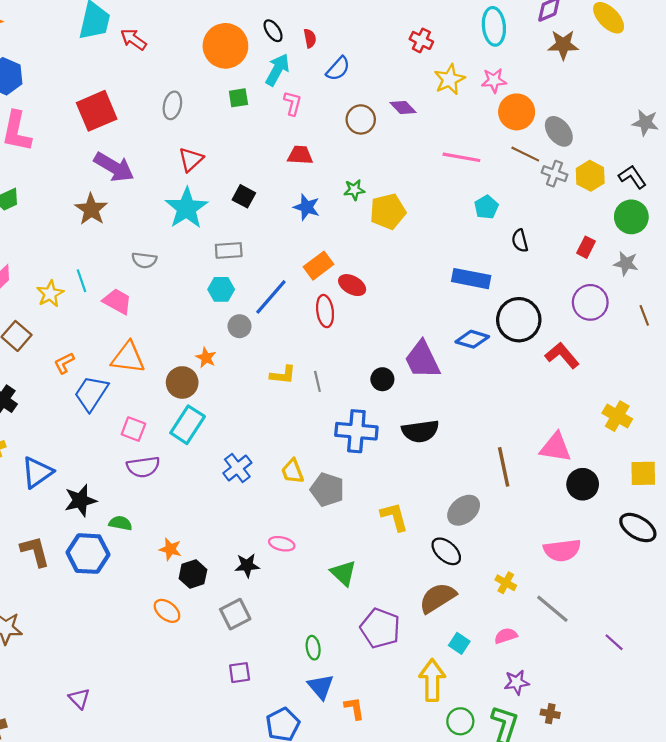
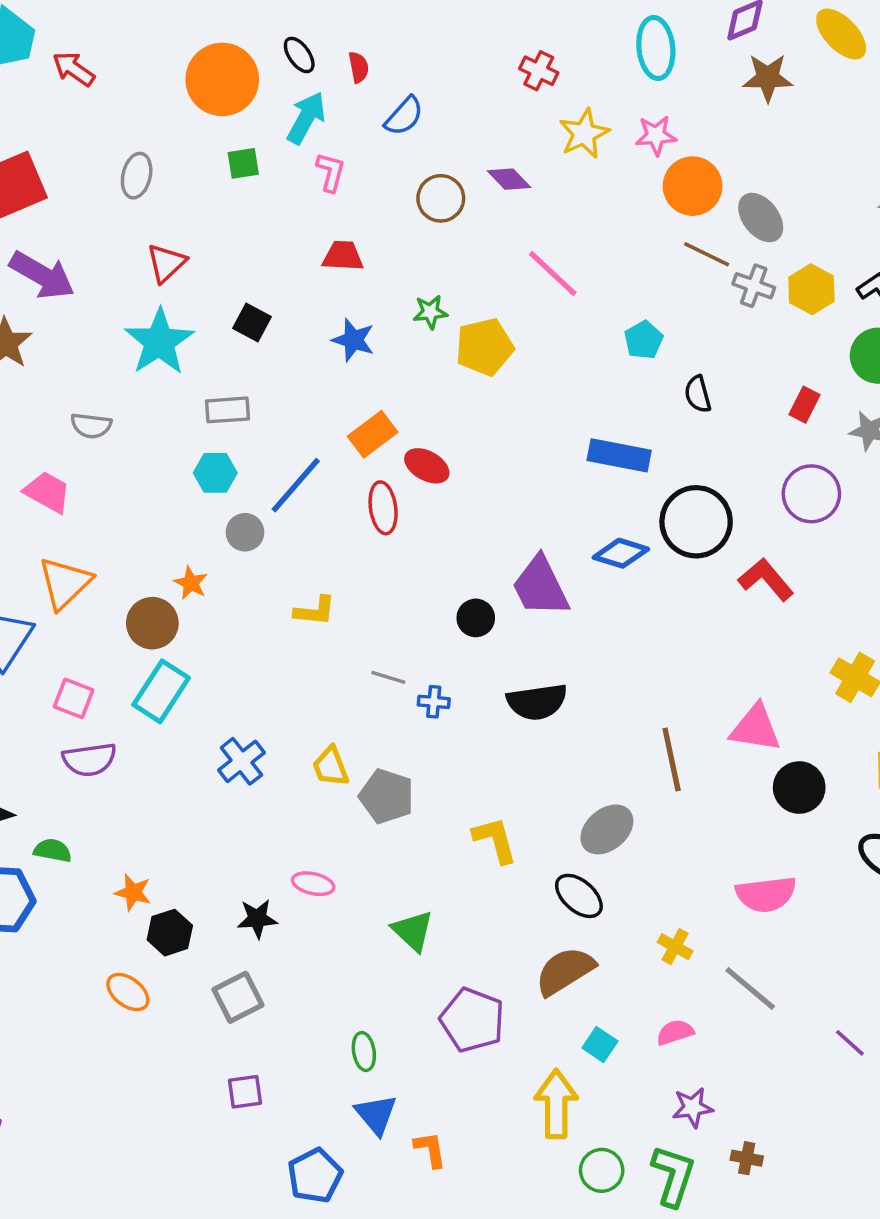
pink line: (461, 157) -> (553, 274), moved, turned 33
orange triangle: (128, 358) -> (65, 583), turned -51
gray line: (317, 381) -> (388, 677), moved, turned -60
blue cross: (356, 431) -> (434, 702), size x0.5

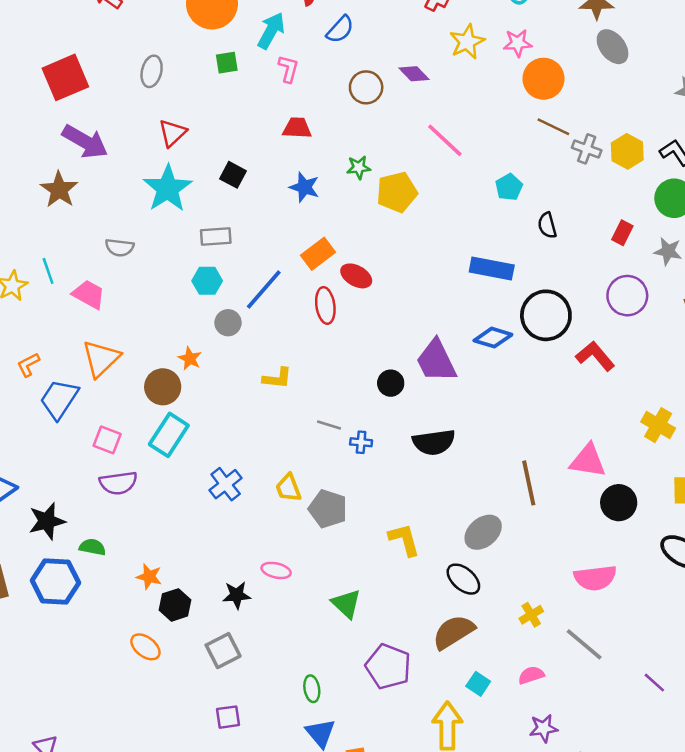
gray ellipse: (761, 218) -> (613, 47), moved
yellow cross: (675, 947) -> (531, 615), turned 30

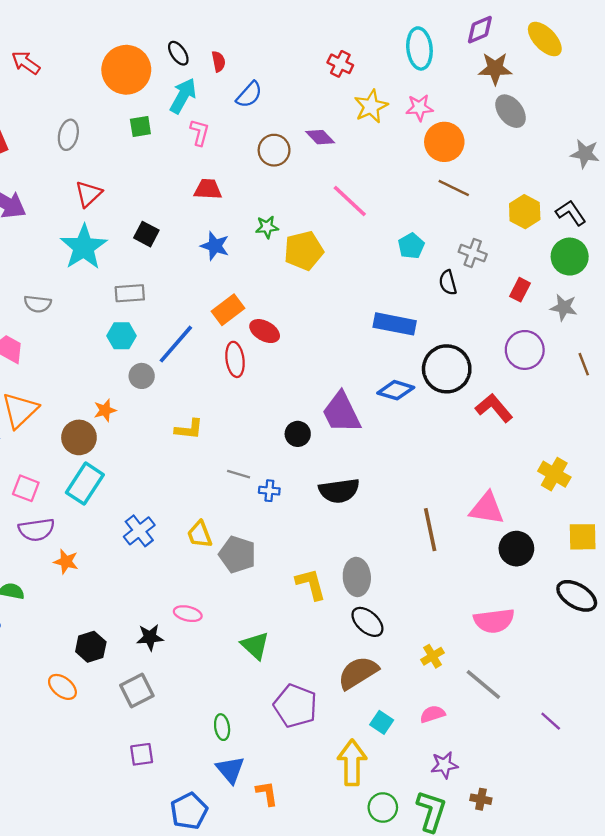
gray cross: (587, 149) -> (473, 253), moved
orange star: (190, 358) -> (105, 410), turned 30
gray ellipse: (483, 532) -> (357, 577), moved, turned -54
orange star: (149, 577) -> (66, 562), moved

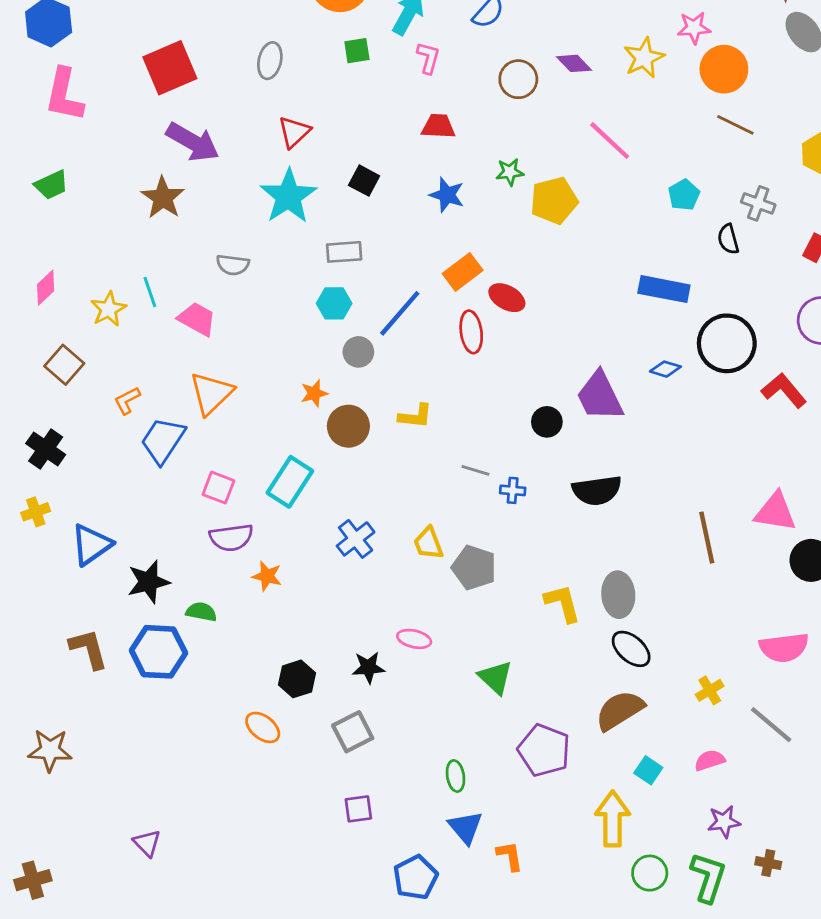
yellow star: (371, 106) -> (644, 58), moved
blue diamond: (396, 390) -> (665, 369), size x0.7
brown circle: (79, 437) -> (348, 426), moved

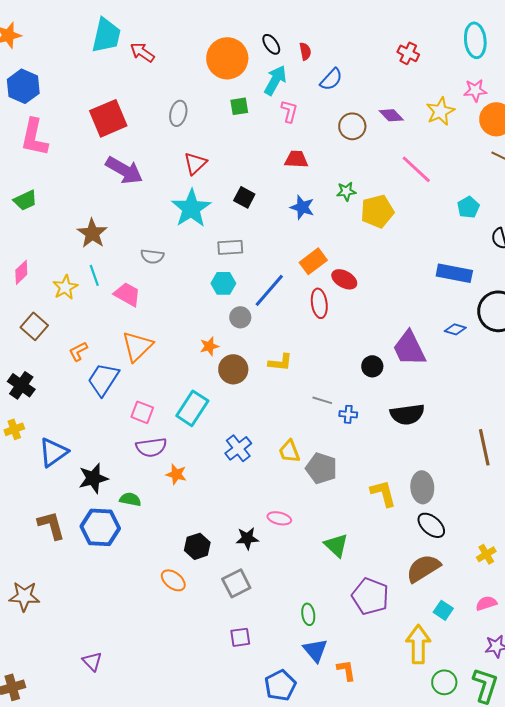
brown star: (163, 198) -> (92, 233), moved

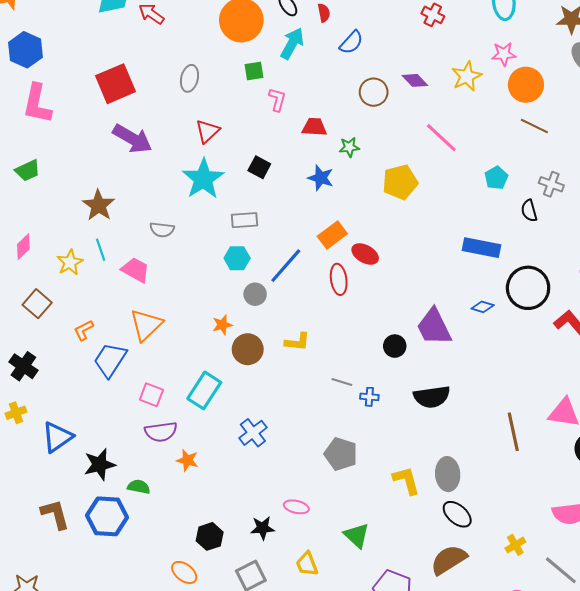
pink L-shape: (289, 111) -> (277, 100), moved
green star: (346, 191) -> (349, 147), moved
yellow trapezoid: (289, 451) -> (307, 564), moved

